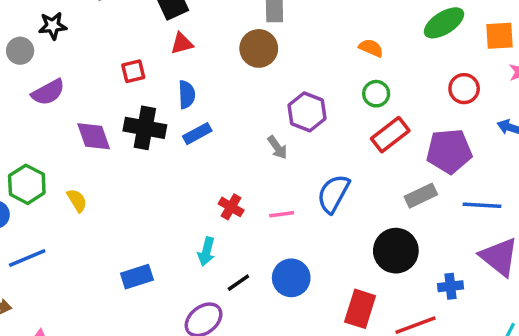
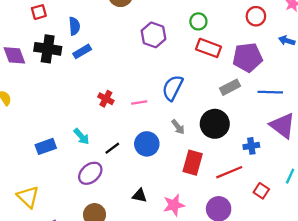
red rectangle: (390, 135) -> (209, 48), turned 60
gray arrow: (277, 147) -> (178, 127), moved
cyan arrow: (206, 251) -> (81, 136), moved, turned -54

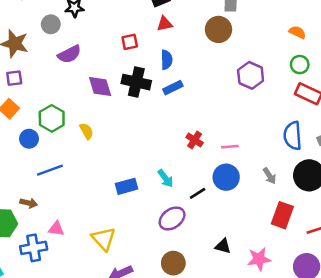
blue semicircle: (173, 88) -> (293, 136), moved, turned -35
blue circle: (147, 144) -> (226, 177), moved

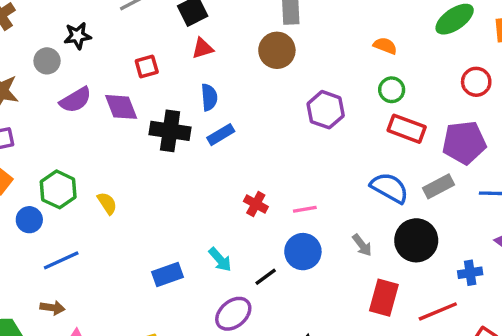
red square: (130, 42) -> (147, 67), moved
purple diamond: (100, 86) -> (121, 107), moved
blue semicircle: (293, 136) -> (389, 188), turned 128
brown arrow: (29, 203) -> (52, 308), moved

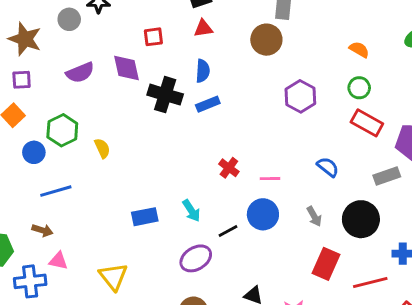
purple semicircle: (76, 100) -> (80, 73), moved
blue semicircle: (389, 188) -> (328, 167), moved, size x0.7

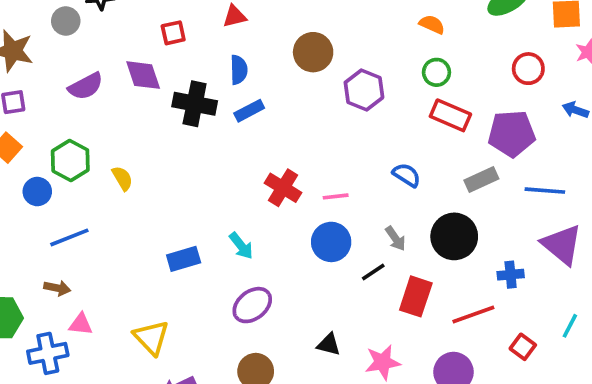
brown circle: (266, 40) -> (313, 52), moved
red cross: (229, 168) -> (283, 188), size x1.4
black line: (228, 231) -> (373, 272), moved

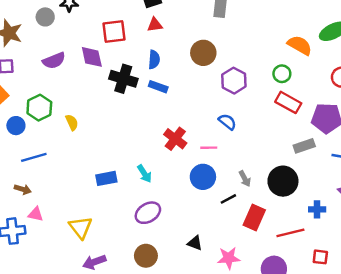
orange semicircle: (432, 24) -> (300, 45), moved, size x1.5
red square: (173, 33) -> (114, 31), size x1.5
blue rectangle: (249, 111) -> (158, 87), turned 42
blue semicircle: (407, 175) -> (227, 122), moved
red square: (523, 347) -> (320, 257), turned -35

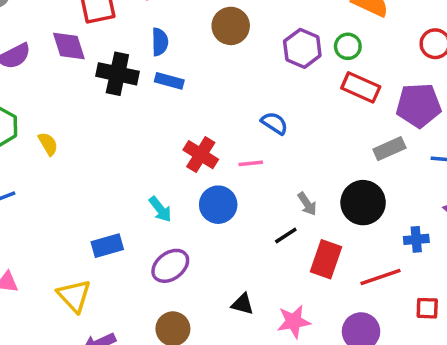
purple hexagon: (234, 81) -> (302, 48), moved
blue circle: (203, 177) -> (218, 205), moved
blue rectangle: (106, 178) -> (107, 246), moved

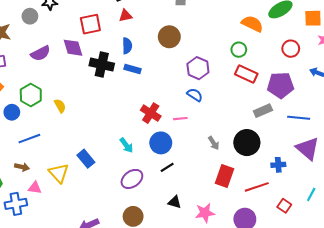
purple hexagon: (302, 48) -> (198, 68), moved
black line: (286, 236) -> (167, 167), moved
blue rectangle: (107, 246) -> (86, 159), moved, turned 66
yellow triangle: (74, 296) -> (59, 173), moved
red square: (427, 308) -> (284, 206), turned 32

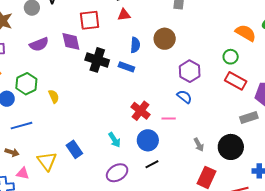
blue semicircle: (127, 46) -> (135, 45), moved

